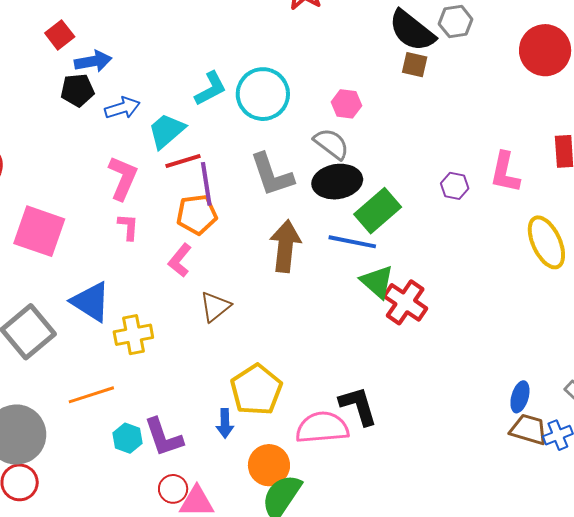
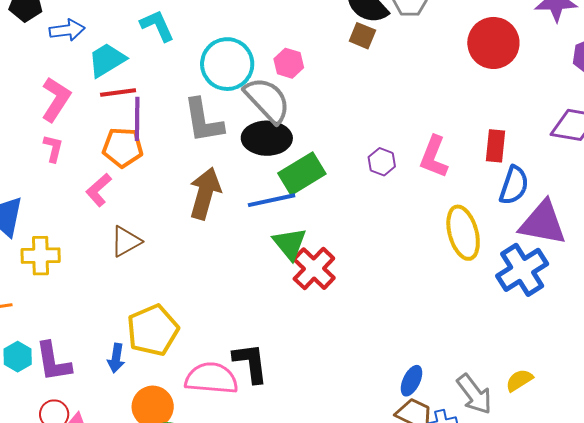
cyan L-shape: (211, 89) -> (157, 26), turned -96
cyan circle: (263, 94) -> (227, 64), moved
gray semicircle: (331, 144) -> (267, 100), size x1.4
blue line: (352, 242) -> (272, 200), turned -33

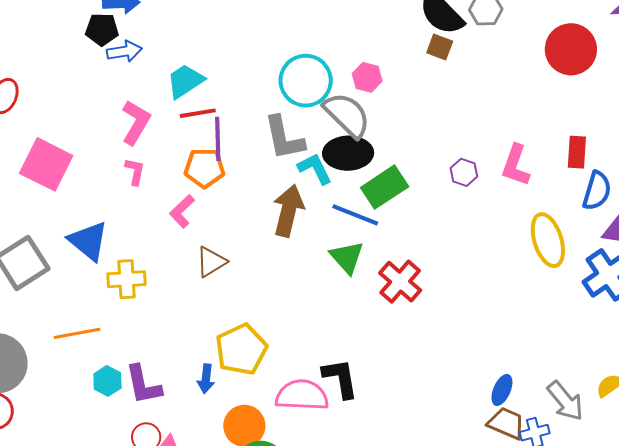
cyan L-shape: (157, 26) -> (315, 169), moved
blue arrow: (67, 30) -> (124, 51), moved
blue line: (272, 200) -> (355, 215), turned 36
green triangle: (290, 244) -> (347, 257), moved

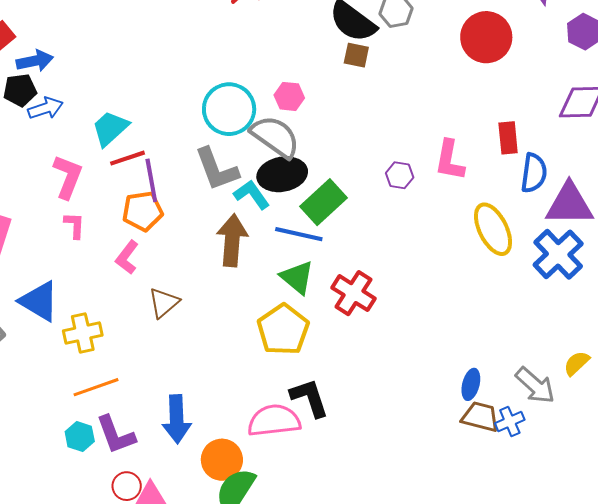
orange line: (77, 333) -> (96, 387), moved
yellow pentagon: (241, 349) -> (283, 330), moved
blue arrow: (206, 379) -> (177, 419), size x1.6

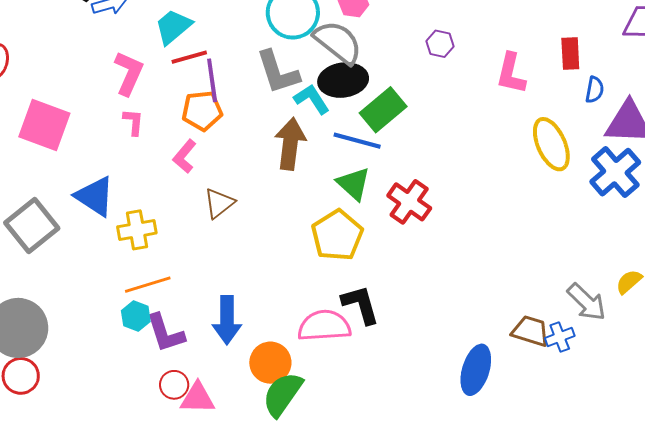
blue semicircle: (534, 173) -> (595, 90), size x0.7
purple hexagon: (400, 175) -> (440, 44), moved
blue ellipse: (471, 384) -> (476, 370), moved, size x1.6
cyan hexagon: (80, 437) -> (136, 316), moved

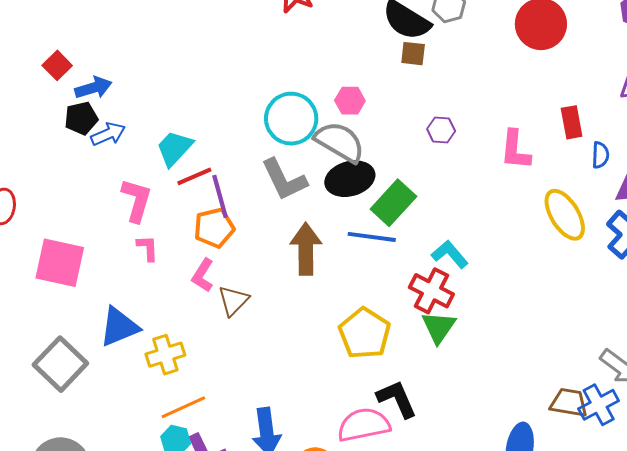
cyan L-shape: (312, 99) -> (450, 254), moved
green triangle: (354, 184) -> (439, 327), moved, turned 30
blue triangle: (95, 196) -> (119, 327), turned -48
brown triangle: (219, 203) -> (233, 301), moved
blue cross: (560, 337) -> (599, 405), size x1.4

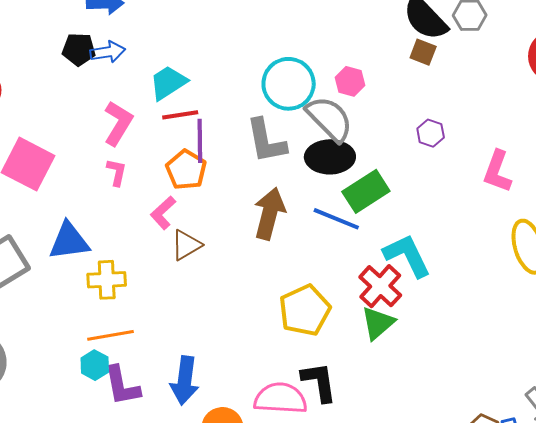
black pentagon: (81, 118) -> (79, 49), moved
orange pentagon: (214, 228) -> (186, 170), turned 30
cyan L-shape: (450, 254) -> (407, 255), size x1.4

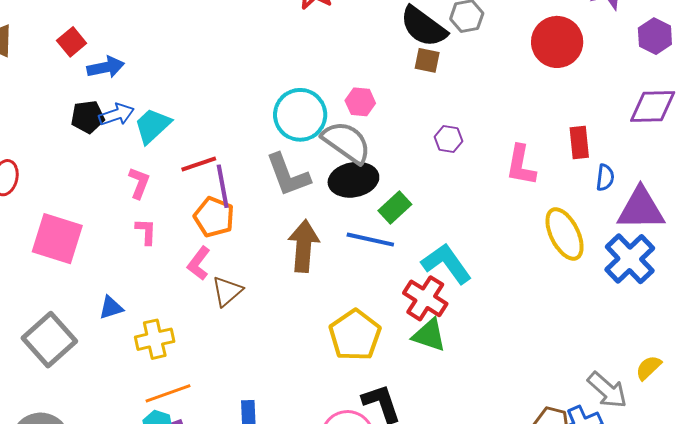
cyan trapezoid: (168, 83) -> (153, 126), moved
pink L-shape: (118, 123) -> (139, 183), size x0.7
green rectangle: (366, 191) -> (395, 208), size x0.7
blue triangle: (69, 241) -> (111, 308), size x0.6
green triangle: (378, 323) -> (429, 335), turned -51

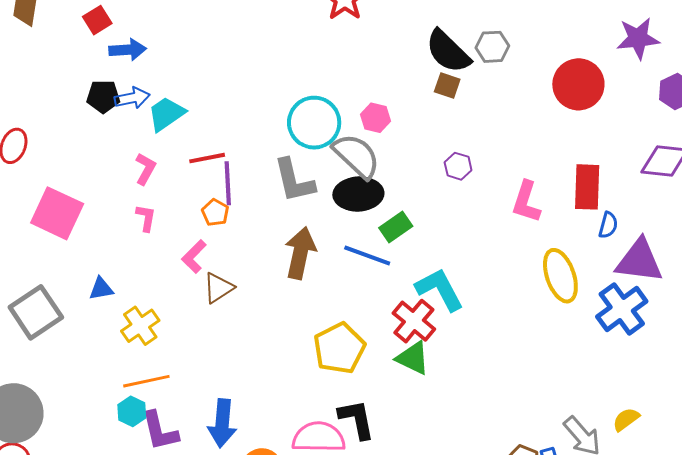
red rectangle: (579, 143) -> (587, 187), size x1.4
orange pentagon: (214, 217) -> (215, 213), size x0.7
yellow cross: (155, 339) -> (140, 326), turned -30

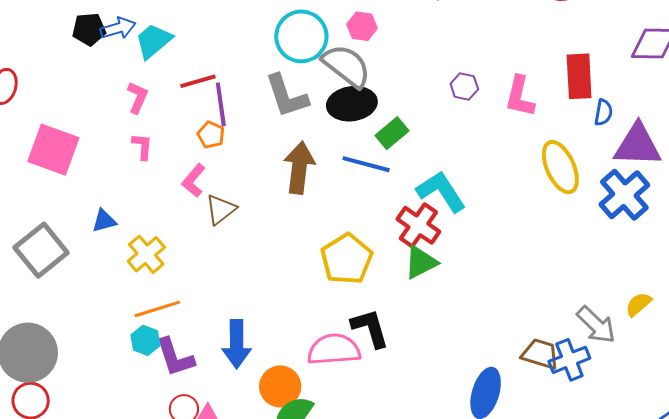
purple hexagon: (458, 166) -> (464, 87), moved
green triangle: (413, 358) -> (421, 262), turned -48

